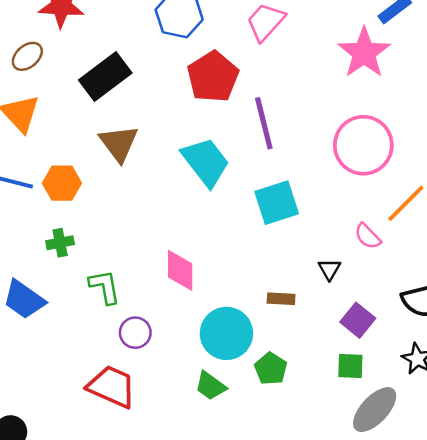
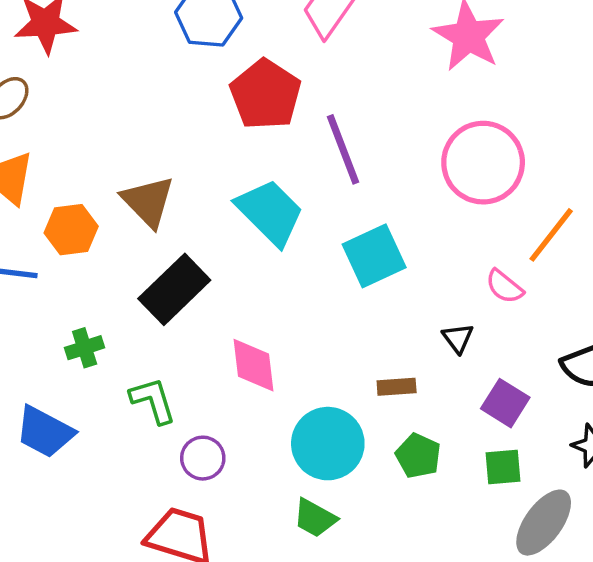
black rectangle: (105, 77) -> (174, 289), moved
orange hexagon: (62, 183) -> (71, 230), moved
green pentagon: (271, 369) -> (418, 456), moved

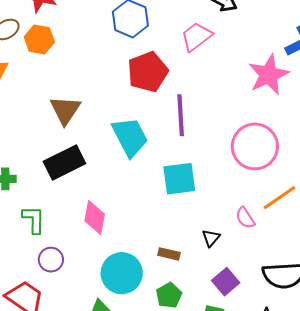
orange hexagon: (71, 230) -> (39, 39), moved

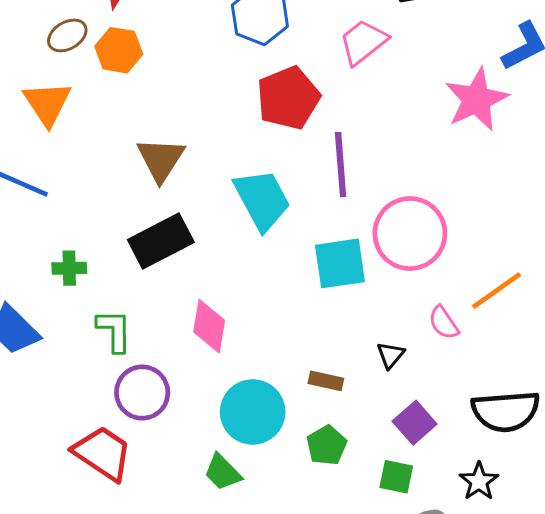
pink circle: (255, 146) -> (410, 234), moved
purple circle: (51, 260) -> (142, 393), size x1.4

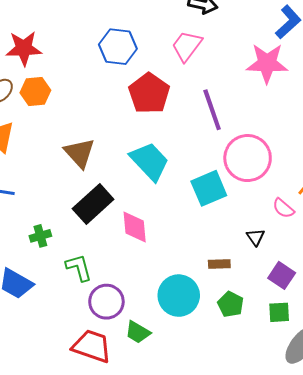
pink star: (476, 99) -> (267, 63), turned -30
purple line: (341, 165) -> (212, 110), moved
pink diamond: (209, 326) -> (135, 227), moved
green trapezoid: (223, 472) -> (138, 332), moved

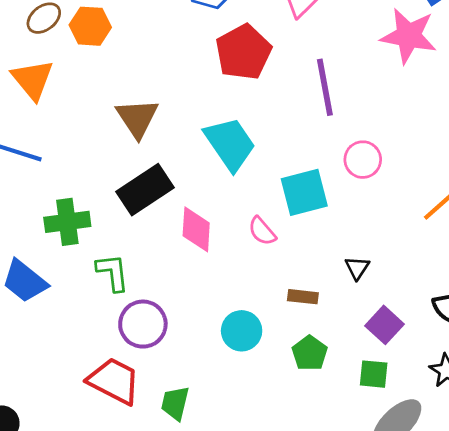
pink circle: (248, 158) -> (363, 160), size x0.6
pink semicircle: (283, 208) -> (262, 231), moved
green cross: (40, 236) -> (67, 222), size x1.5
cyan circle: (179, 296) -> (242, 331), size x0.7
green trapezoid: (138, 332) -> (175, 403), moved, turned 64

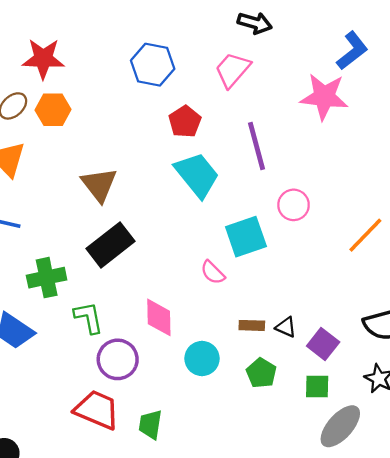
red pentagon: (243, 52) -> (185, 122), size x0.7
cyan trapezoid: (230, 144) -> (197, 175), moved
pink diamond: (196, 229) -> (159, 317), moved
black triangle: (357, 268) -> (286, 327), moved, turned -35

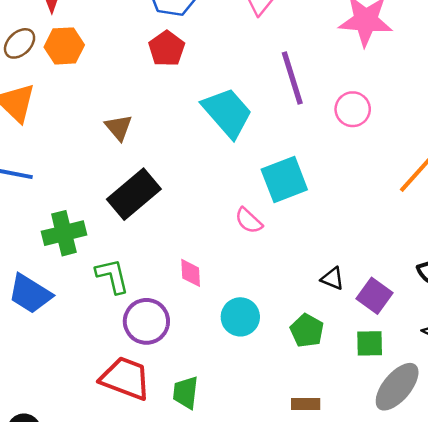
red pentagon: (185, 122) -> (167, 49), moved
brown triangle: (99, 185) -> (119, 127), size x0.7
pink circle: (294, 205) -> (353, 109), moved
pink diamond: (159, 317) -> (191, 273), size x0.7
brown rectangle: (252, 325) -> (306, 404), moved

